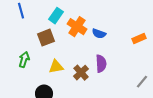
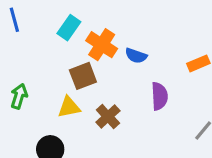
brown square: (46, 38) -> (83, 76), moved
purple semicircle: (101, 64) -> (159, 96), moved

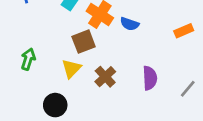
purple semicircle: (159, 96) -> (150, 78), moved
yellow triangle: (69, 107) -> (71, 69), turned -35

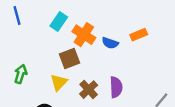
orange rectangle: (184, 31) -> (139, 35), moved
purple semicircle: (150, 78) -> (116, 87), moved

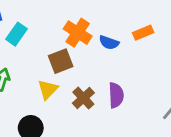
cyan rectangle: (59, 21) -> (16, 34), moved

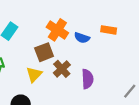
orange rectangle: (143, 33) -> (109, 30), turned 32
brown cross: (83, 98) -> (62, 69), moved

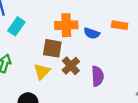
orange cross: (57, 30) -> (66, 25), turned -35
brown square: (44, 52) -> (52, 48), turned 30

